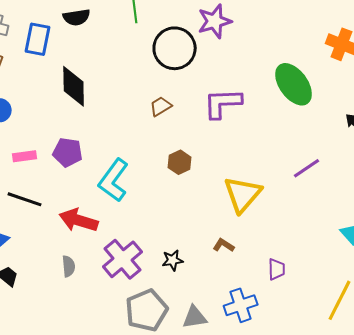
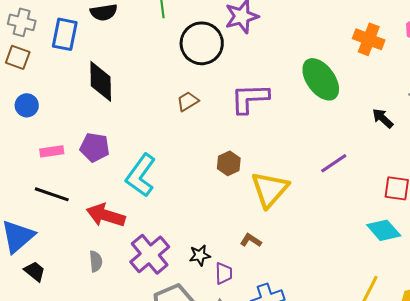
brown hexagon: (180, 162) -> (229, 163), moved
purple trapezoid: (277, 269) -> (224, 273), moved

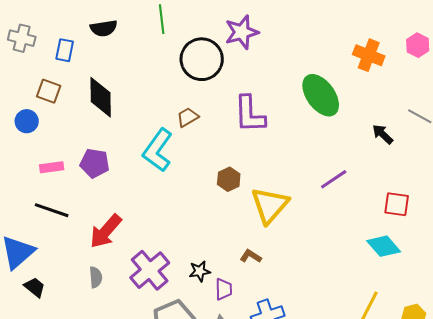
blue rectangle: (65, 34) -> (65, 50), size x0.7
brown square: (18, 57) -> (49, 91), moved
purple L-shape: (250, 98) -> (250, 114), turned -90
cyan L-shape: (141, 175) -> (158, 150), moved
red arrow: (106, 215) -> (106, 231), turned -66

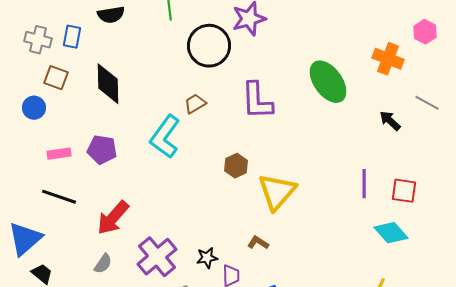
gray cross: (22, 38) -> (38, 40), moved
orange cross: (369, 55) -> (388, 59), moved
purple line: (334, 179) -> (364, 184), moved, turned -56
gray semicircle: (96, 277) -> (103, 264), turned 40

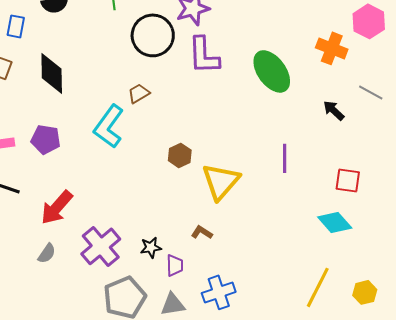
pink hexagon: (425, 32) -> (369, 21), size x1.4
purple L-shape: (257, 101) -> (204, 55), moved
purple line: (364, 184) -> (285, 158), moved

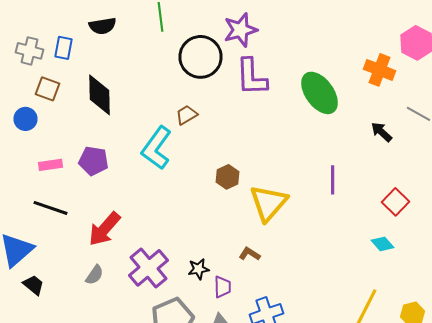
red square: (348, 180) -> (396, 202), turned 36
cyan diamond: (335, 222) -> (382, 244), size x0.7

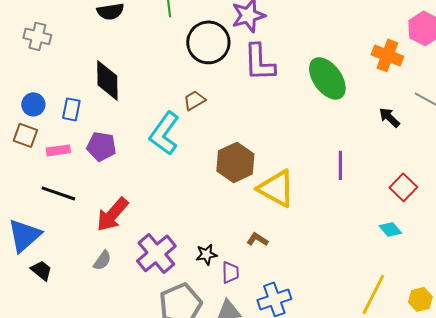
blue rectangle: (64, 48) -> (71, 109), moved
brown square: (48, 89) -> (25, 135), moved
brown hexagon: (228, 177) -> (235, 162), size x1.6
yellow triangle: (268, 203) -> (276, 188), turned -42

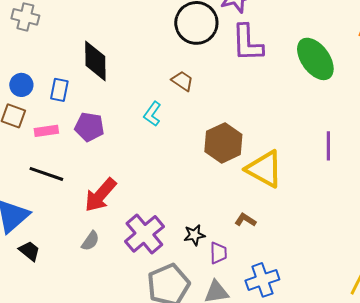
brown trapezoid: (194, 100) -> (182, 81), turned 65
cyan L-shape: (164, 133) -> (152, 114), size x0.6

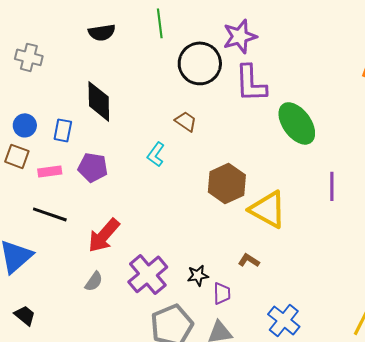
green ellipse: (315, 59) -> (297, 123), moved
black trapezoid: (29, 251) -> (25, 315), moved
blue cross: (262, 280) -> (284, 320), moved, turned -32

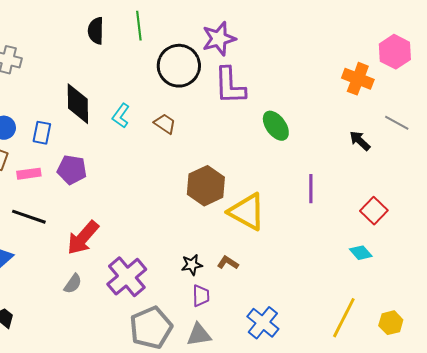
black semicircle: (102, 32) -> (96, 31), moved, turned 100
green ellipse: (297, 123) -> (276, 126), size x0.7
cyan L-shape: (156, 154) -> (121, 116), moved
black star: (198, 275) -> (192, 265), moved

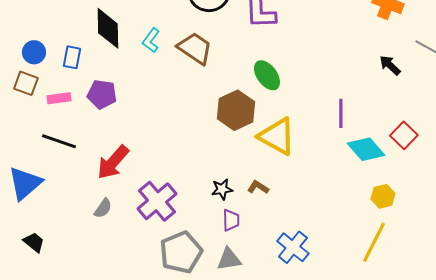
brown trapezoid: (165, 124) -> (195, 48), size x1.6
green ellipse: (276, 126) -> (267, 75), moved
cyan diamond: (361, 253) -> (366, 149), moved, size x1.6
yellow hexagon: (391, 323) -> (383, 196), moved

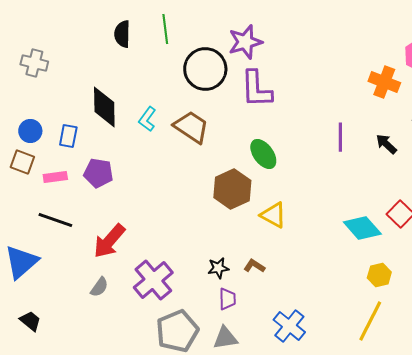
purple line: (341, 113) -> (340, 137), moved
yellow triangle: (277, 136) -> (273, 215), size x0.7

